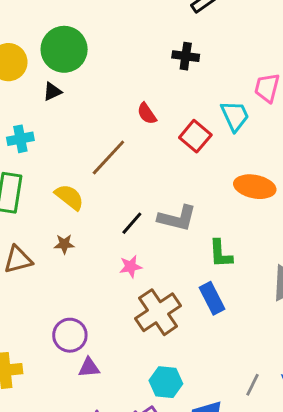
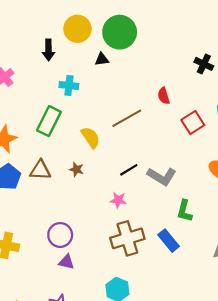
blue rectangle: (212, 298) -> (169, 241), turned -30

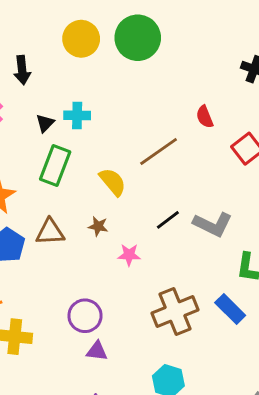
black arrow: (48, 50) -> (22, 70), moved
black triangle: (102, 59) -> (45, 123), moved, turned -32
pink star: (118, 200) -> (129, 255), moved

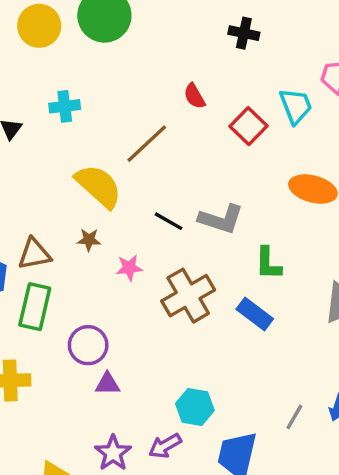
cyan cross: (77, 115) -> (65, 106), moved
green rectangle: (55, 165) -> (35, 307), moved
yellow semicircle: (113, 182) -> (99, 186), size x1.4
black line: (168, 220) -> (169, 221), turned 75
brown cross: (175, 312) -> (188, 296), moved

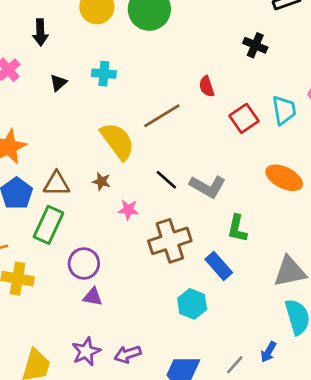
cyan hexagon: (195, 407) -> (192, 304), moved
gray line: (294, 417) -> (235, 365), moved

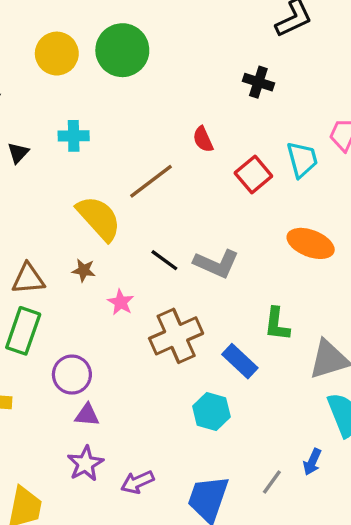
pink star: (128, 210) -> (121, 302), turned 30
green L-shape: (237, 229) -> (277, 324), moved
purple star: (86, 352) -> (85, 464), moved

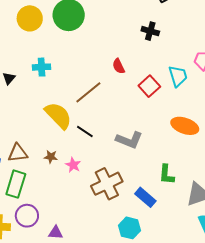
black line: (164, 260) -> (85, 132), moved
brown star: (84, 270) -> (51, 157), moved
purple circle: (72, 375) -> (27, 216), moved

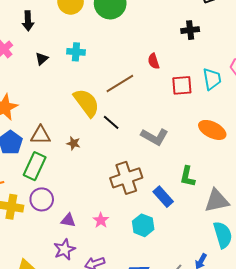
black cross: (150, 31) -> (190, 30), turned -30
red square: (149, 86) -> (182, 85), turned 30
pink star: (73, 165) -> (101, 220), moved

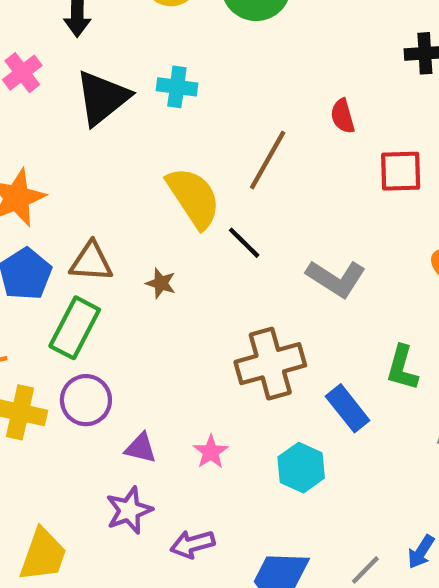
black triangle: (42, 59) -> (102, 98), size x2.0
brown line: (120, 84) -> (268, 160), turned -32

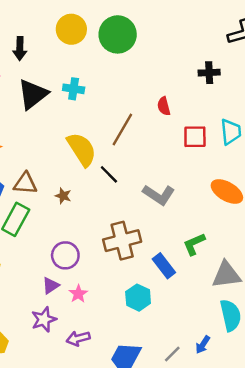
green L-shape: (402, 368) -> (194, 244), turned 50
purple circle: (86, 400) -> (65, 255), moved
purple triangle: (141, 448) -> (51, 286), turned -48
pink star: (211, 452) -> (78, 294), moved

